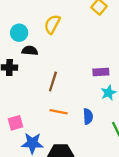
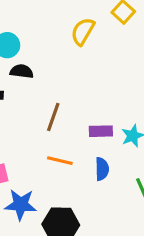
yellow semicircle: (52, 24) -> (83, 31), moved
purple rectangle: (101, 72) -> (101, 131), moved

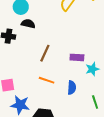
purple rectangle: (101, 131) -> (77, 57), moved

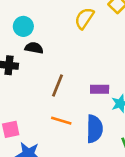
blue semicircle: (72, 88) -> (94, 129), size x1.5

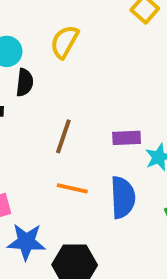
yellow semicircle: (84, 18) -> (65, 42), moved
black semicircle: (34, 48) -> (25, 82), turned 90

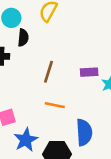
blue semicircle: (123, 197) -> (84, 132), moved
blue star: (26, 242) -> (26, 140), turned -30

